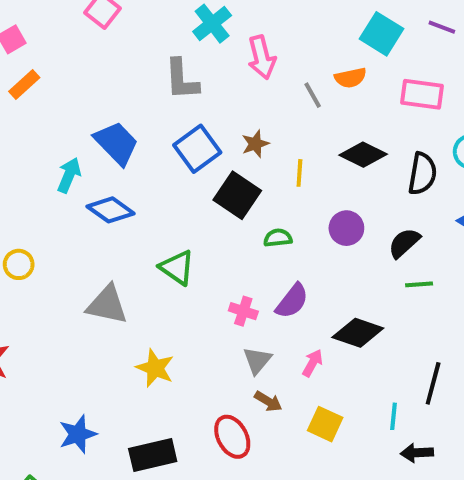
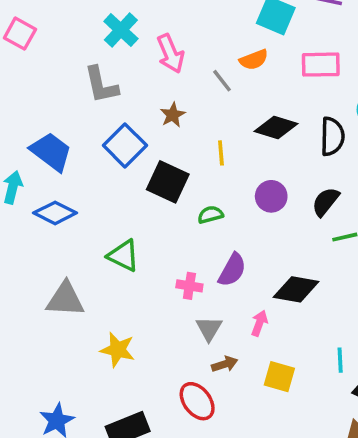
brown star: (255, 144) -> (173, 115), moved
brown arrow: (268, 401) -> (225, 364), turned -40

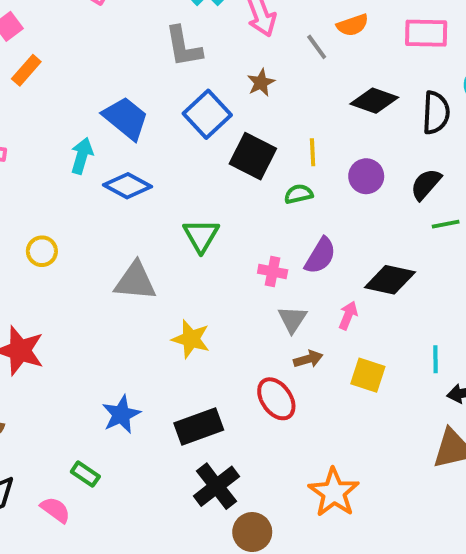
yellow line: (221, 153) -> (313, 152), moved
green triangle: (123, 256) -> (201, 236), turned 32

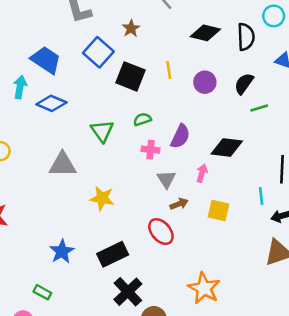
green semicircle: (299, 194) -> (142, 119), moved

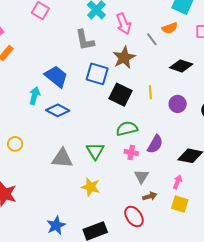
brown star: (131, 28) -> (124, 58), size x1.6
blue square: (98, 52) -> (97, 74), turned -30
green semicircle: (142, 119) -> (127, 129), size x1.5
green triangle: (102, 131) -> (95, 151), moved
pink arrow: (202, 173) -> (178, 182), moved

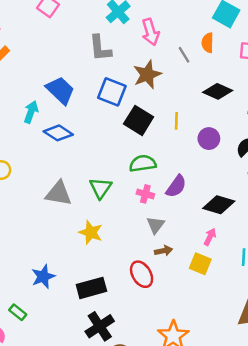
orange semicircle: (170, 28) -> (208, 43), turned 105
pink arrow: (178, 182) -> (210, 237), moved

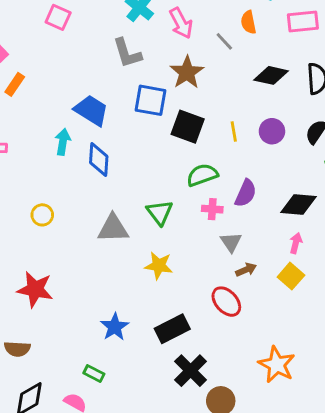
yellow line: (176, 121) -> (234, 131), moved
blue diamond: (58, 133) -> (99, 160), turned 72
yellow square: (200, 264) -> (291, 276), turned 30

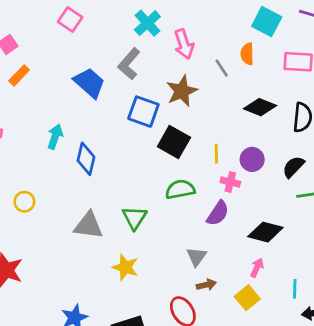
gray L-shape: (127, 53) -> (129, 64), turned 48
blue trapezoid: (91, 110) -> (89, 83), moved
pink cross: (212, 209) -> (230, 182), moved

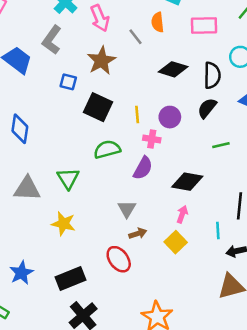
blue square: (143, 112) -> (68, 82), size x0.6
black semicircle: (293, 167) -> (207, 108), moved

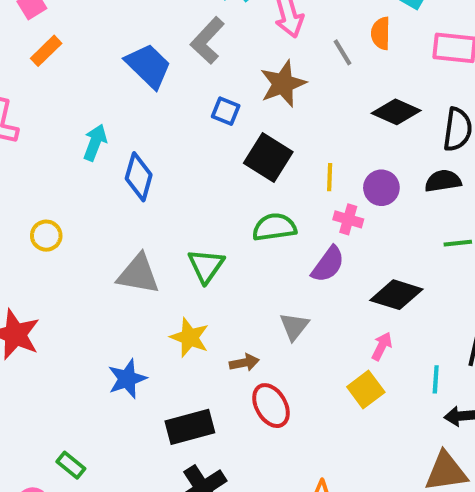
black semicircle: (207, 108) -> (443, 181), turned 35
brown arrow: (138, 233) -> (244, 363), moved
blue star: (21, 273) -> (127, 379), moved

